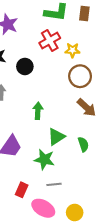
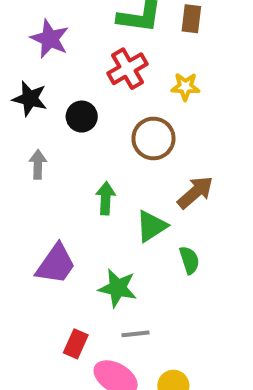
yellow star: (72, 50) -> (185, 87), moved
brown circle: (80, 76) -> (153, 138), moved
brown arrow: (87, 108) -> (195, 192), turned -84
green triangle: (56, 137) -> (151, 226), moved

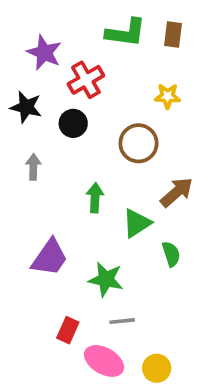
red cross: (128, 69) -> (86, 80), moved

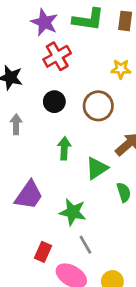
purple star: (44, 53) -> (44, 22), moved
black circle: (73, 123) -> (54, 102), moved
gray line: (122, 321) -> (85, 245), turned 66

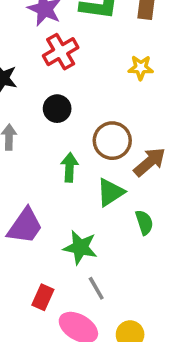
brown circle: (98, 106) -> (112, 141), moved

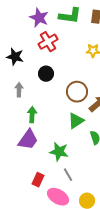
green arrow: (70, 167) -> (32, 115), moved

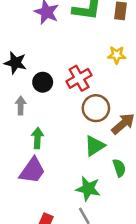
red cross: (48, 42) -> (79, 78), moved
black circle: (46, 74) -> (43, 82), moved
green star: (59, 152) -> (88, 189), moved

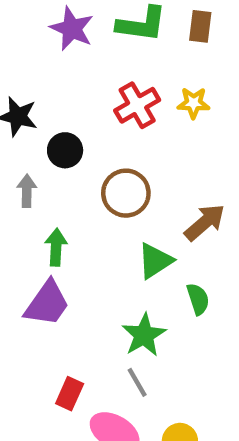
red cross: (79, 78) -> (137, 105), moved
brown circle: (96, 108) -> (126, 193), moved
green star: (88, 189) -> (144, 335), turned 30

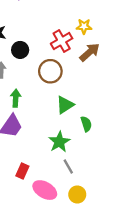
red cross: (137, 105) -> (62, 41), moved
brown arrow: (205, 222) -> (90, 52), moved
gray line: (137, 382) -> (68, 166), moved

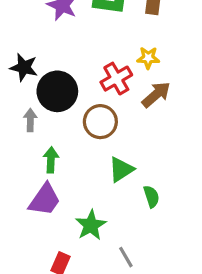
black circle: (20, 50) -> (57, 91), size x1.6
green star: (59, 142) -> (91, 225), moved

